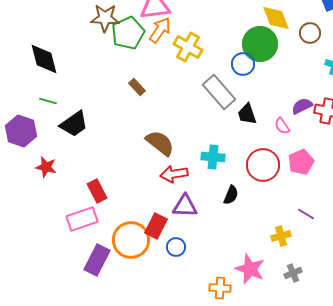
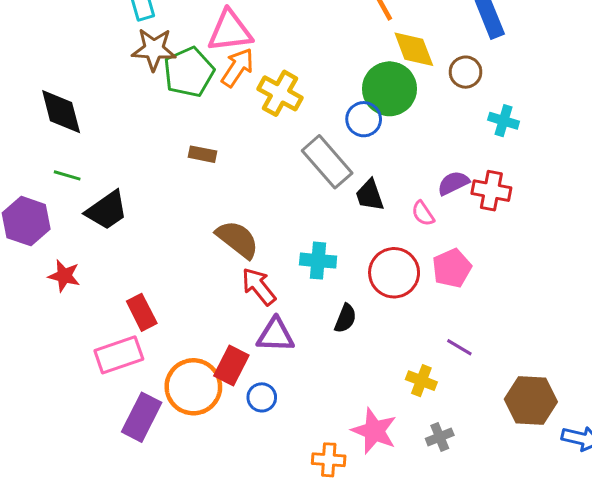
brown rectangle: (137, 87) -> (202, 154), turned -36
red arrow: (174, 174) -> (259, 286), turned 60
yellow cross: (281, 236) -> (421, 381), turned 36

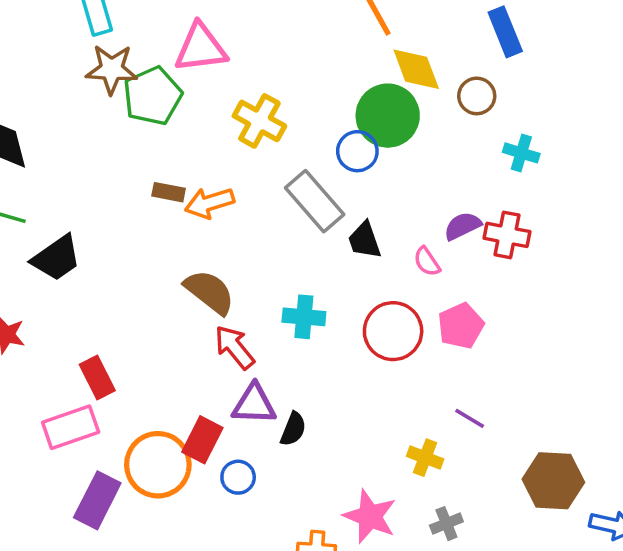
orange arrow: (237, 67) -> (210, 203), moved, turned -141
black semicircle: (345, 318) -> (293, 429), moved

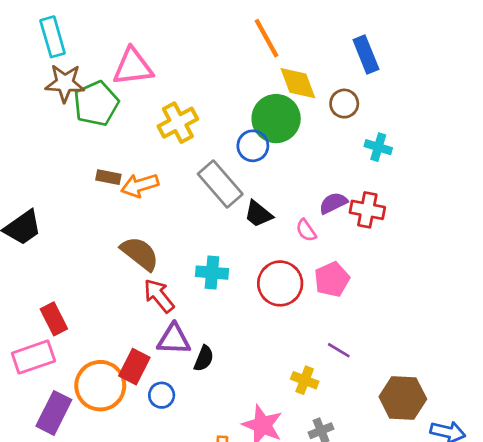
yellow cross: (259, 121) -> (178, 123), turned 33
black trapezoid: (365, 240) -> (258, 214), turned -32

